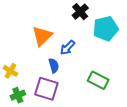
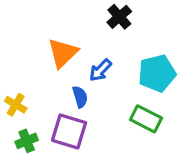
cyan pentagon: (106, 29) -> (157, 73), moved

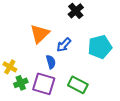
green rectangle: (146, 119) -> (78, 85), moved
green cross: (27, 141) -> (21, 83), moved

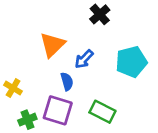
green cross: (21, 83) -> (27, 120), moved

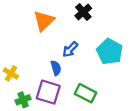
orange triangle: (52, 45) -> (44, 21), moved
cyan pentagon: (131, 62) -> (110, 52), turned -30

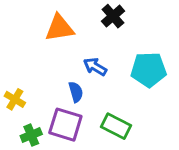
orange triangle: (44, 21) -> (59, 28), turned 35
blue arrow: (70, 49) -> (95, 67), turned 77
cyan pentagon: (110, 52) -> (149, 70), turned -30

